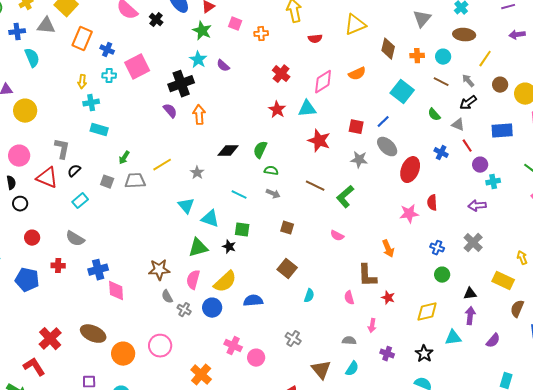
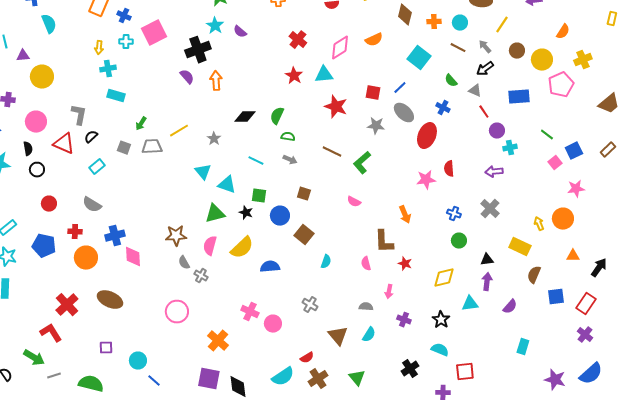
blue cross: (441, 153) -> (443, 108), moved
blue circle: (212, 308) -> (280, 216), moved
orange circle: (123, 354) -> (86, 258), moved

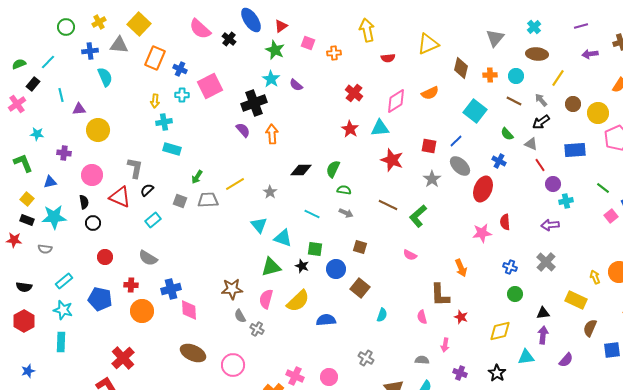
gray star: (376, 126) -> (432, 179), turned 30
brown ellipse: (110, 300) -> (193, 353), moved
pink cross: (250, 312) -> (295, 376), moved

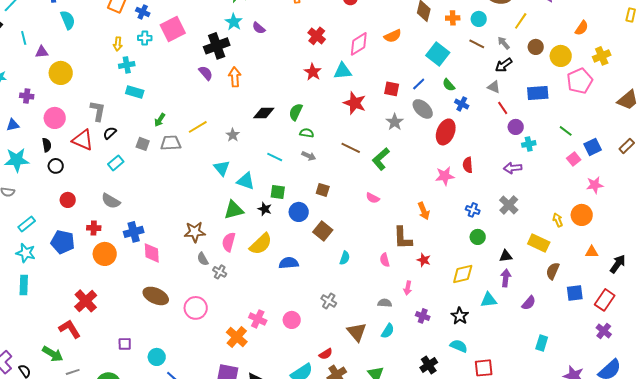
green semicircle: (507, 134) -> (449, 85), moved

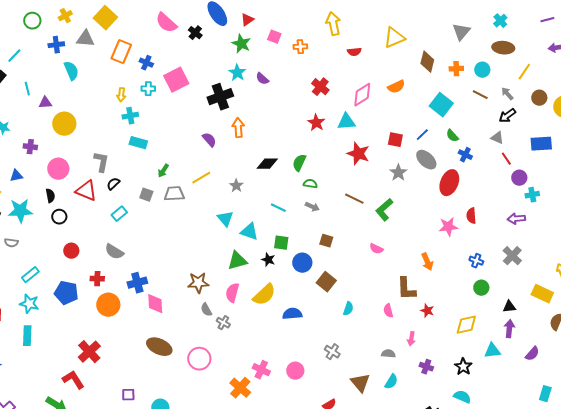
purple semicircle: (206, 73) -> (209, 140), moved

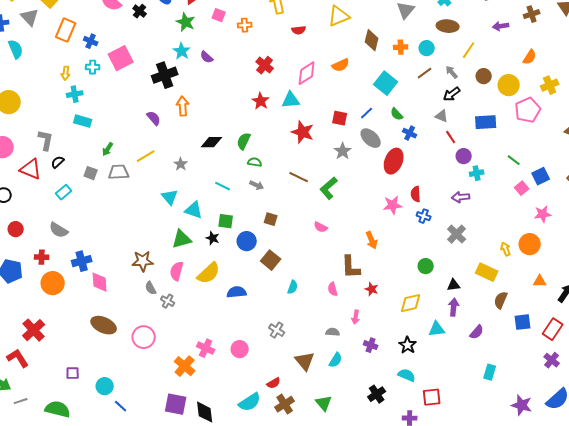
gray triangle: (85, 39) -> (30, 17), turned 42
brown line: (480, 95) -> (425, 73), turned -63
blue cross: (476, 261) -> (424, 216), moved

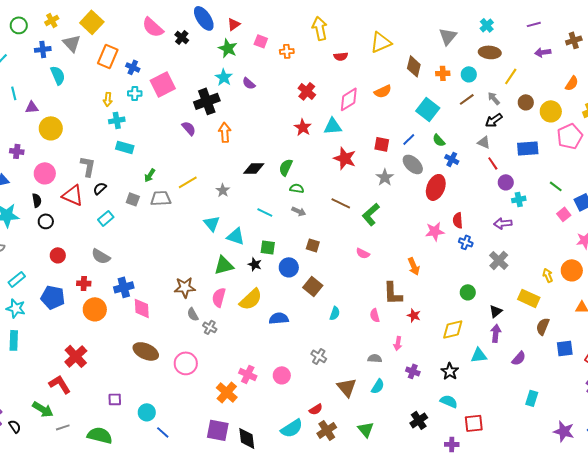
purple semicircle: (154, 118) -> (189, 128), moved
black triangle: (454, 285) -> (496, 311), turned -32

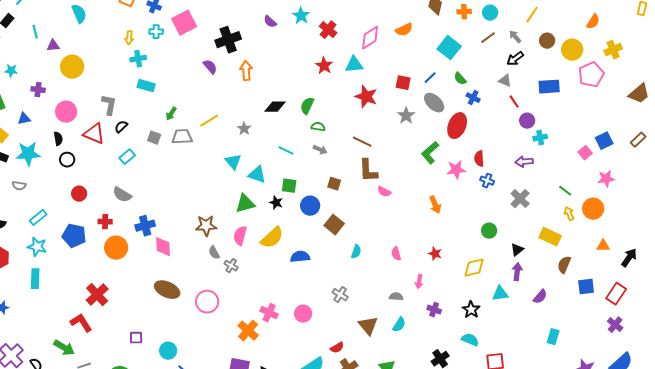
cyan star: (224, 77) -> (301, 16), moved
green line: (556, 186) -> (565, 191), moved
green L-shape: (371, 214) -> (430, 153), moved
brown L-shape: (393, 293) -> (368, 171), moved

